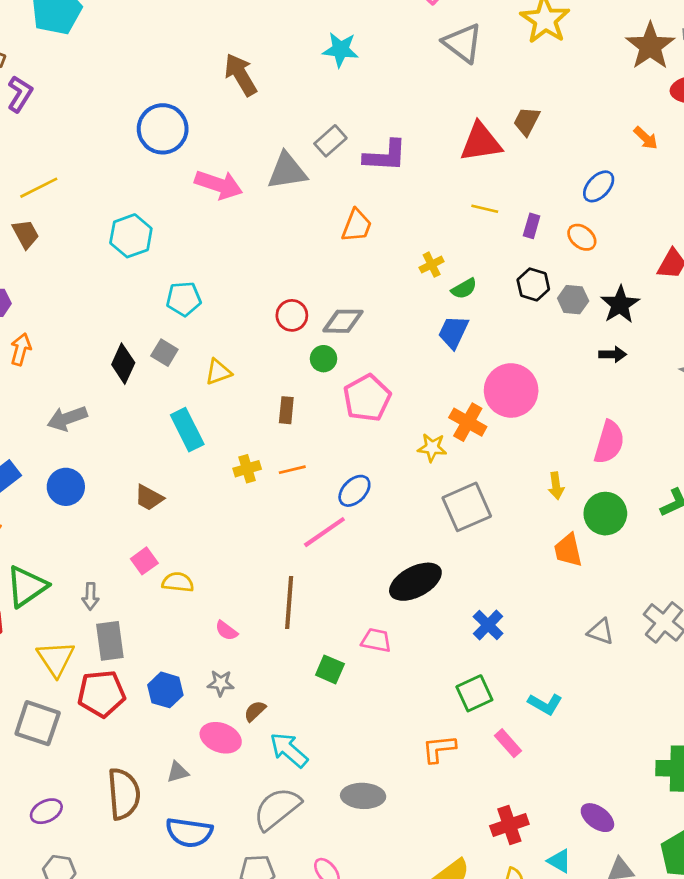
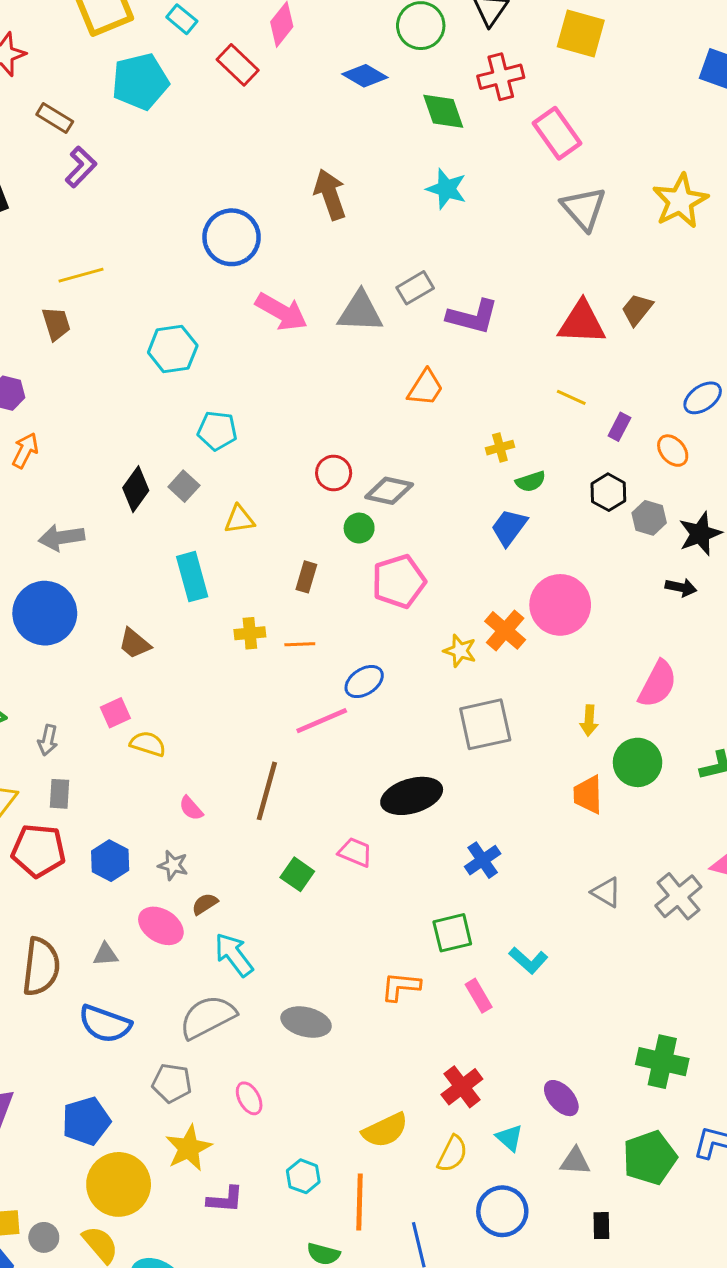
blue circle: (66, 487) -> (45, 613), size x1.5
gray rectangle: (110, 641) -> (60, 794), size x0.7
red cross: (509, 825) -> (462, 1087), turned -30

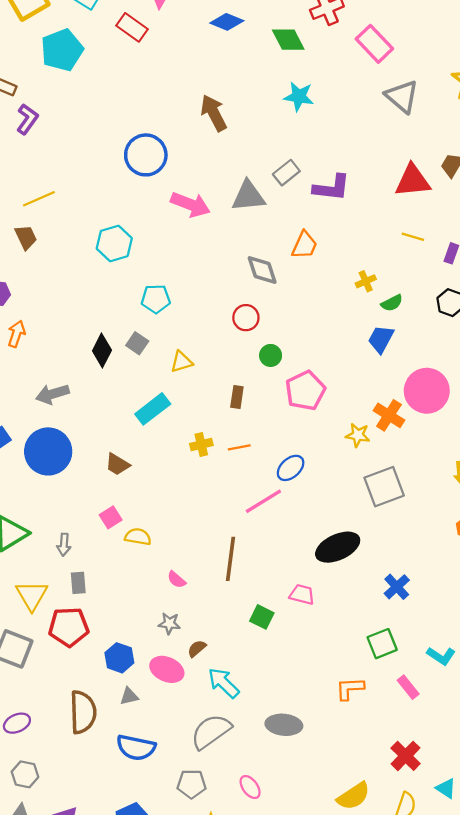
gray diamond: (389, 491) -> (262, 270), moved, turned 68
cyan rectangle: (192, 577) -> (153, 409), turned 76
blue hexagon: (110, 861) -> (119, 658), moved

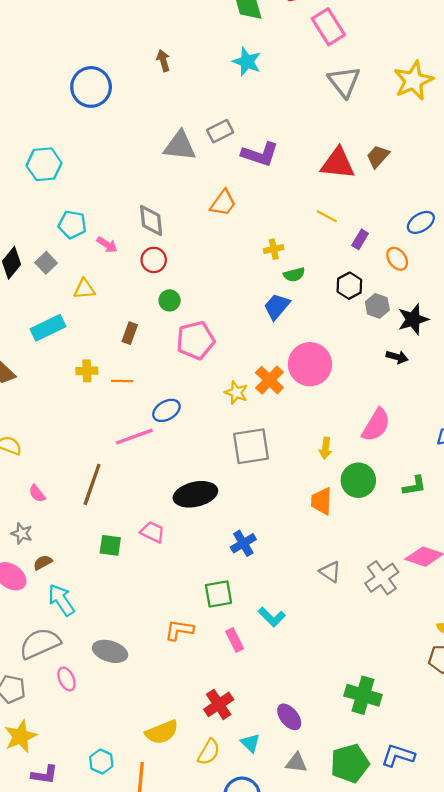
brown arrow: (214, 113) -> (163, 61), size x0.6
pink arrow: (190, 204) -> (107, 245), moved, size x0.6
gray diamond: (262, 270) -> (151, 220), moved
green square: (262, 617) -> (110, 545), turned -30
pink ellipse: (250, 787) -> (66, 679), moved

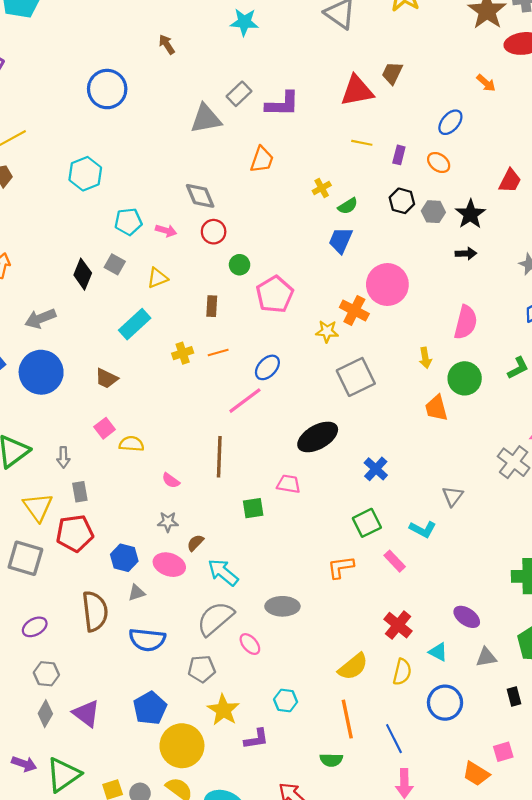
gray triangle: (330, 572) -> (453, 496), moved, turned 50
cyan hexagon: (101, 762) -> (286, 701), moved

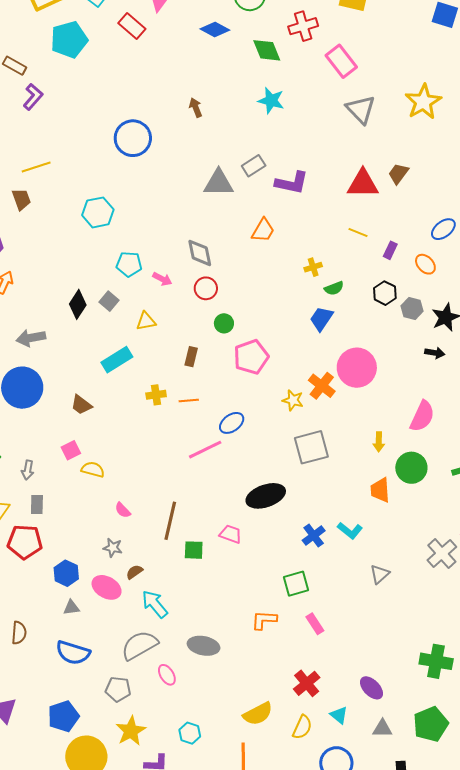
brown line: (219, 457) -> (170, 521), moved
cyan L-shape: (423, 529) -> (350, 530), moved
brown semicircle: (95, 611) -> (19, 633), moved, size x0.6

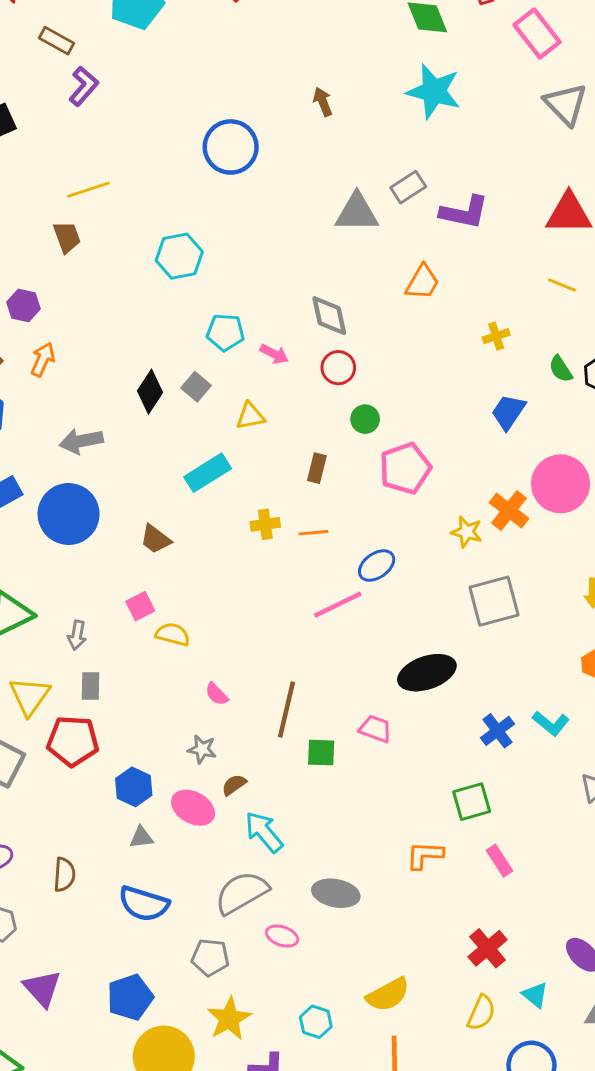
cyan star: (271, 101) -> (434, 91), size x1.4
green semicircle: (334, 288) -> (561, 369), moved, turned 78
pink ellipse: (167, 675) -> (282, 936), turned -40
yellow semicircle: (258, 714) -> (388, 995), moved

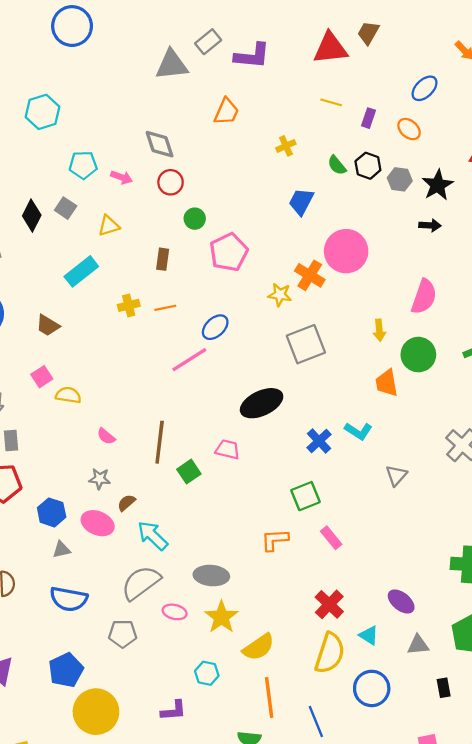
green square: (321, 753) -> (189, 472), turned -30
yellow semicircle: (481, 1013) -> (330, 653), size x1.5
yellow star: (229, 1019) -> (221, 617), moved

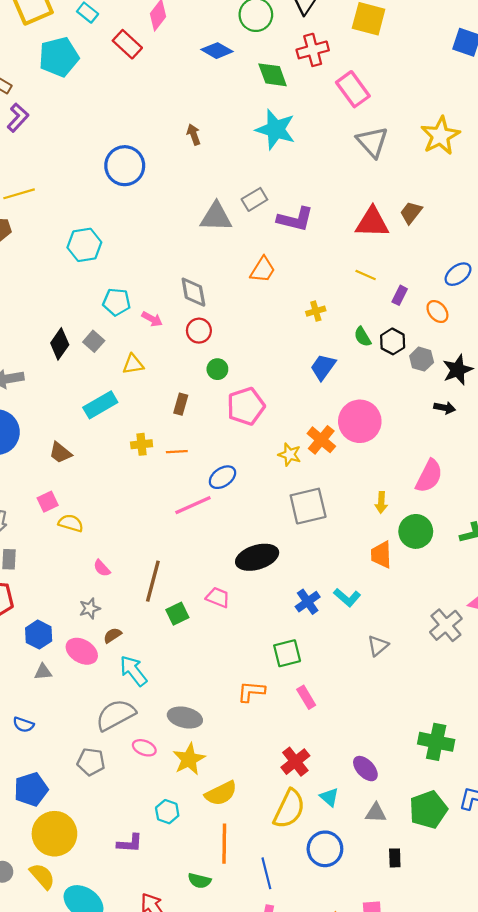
gray star: (100, 479) -> (90, 608), turned -30
blue semicircle: (69, 599) -> (23, 725), moved, size x0.6

